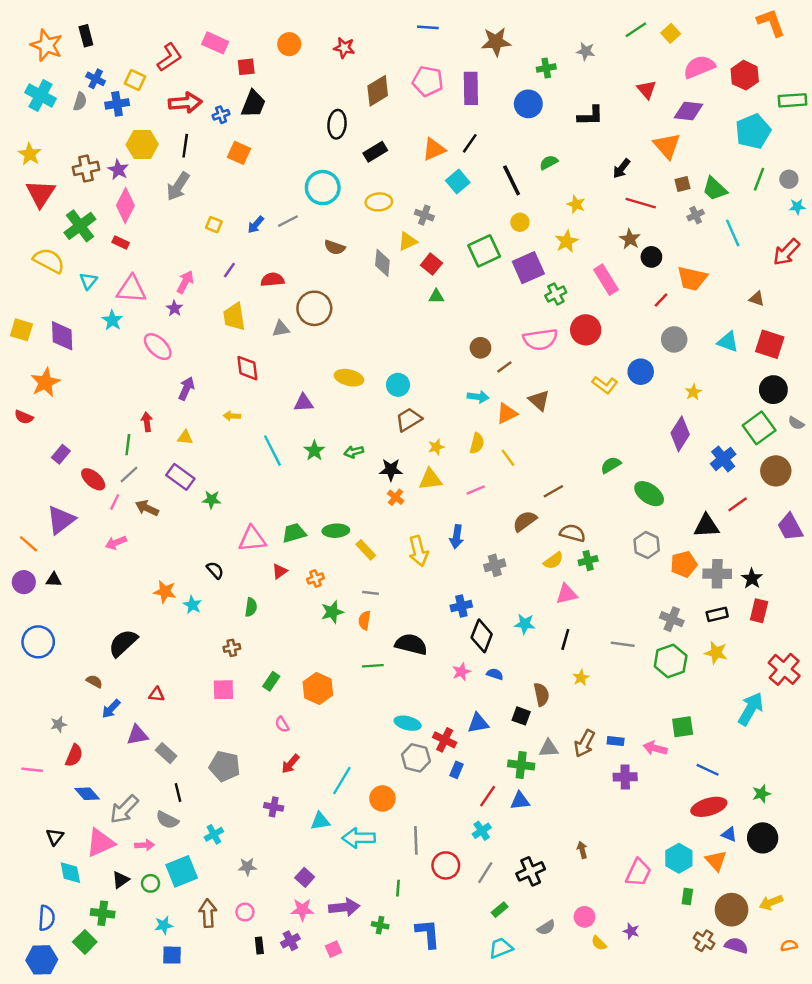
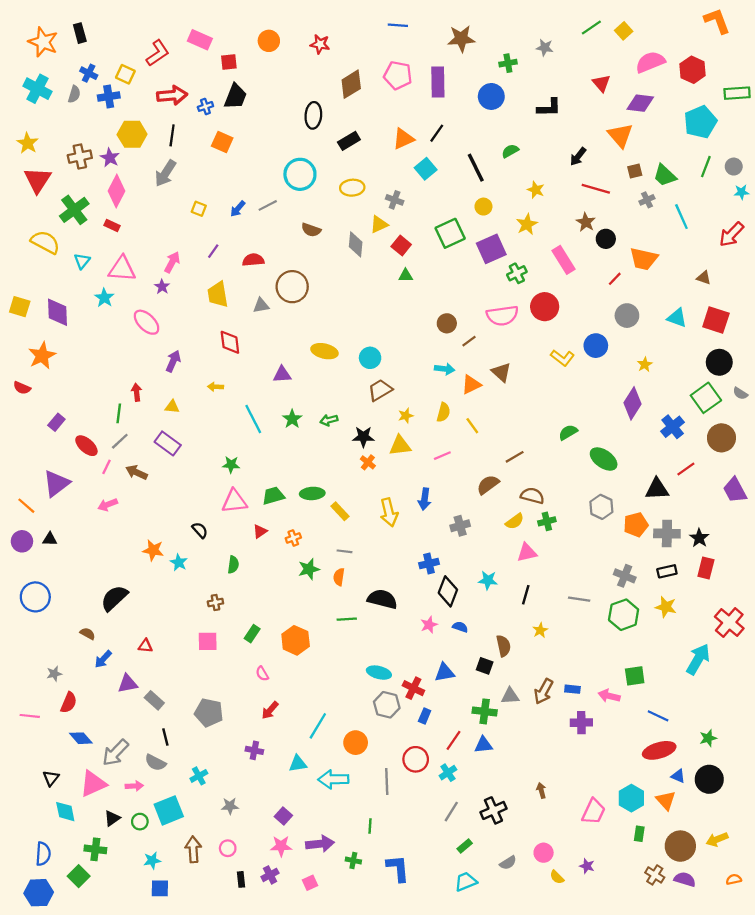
green star: (211, 500) -> (231, 465), moved
red circle: (446, 865) -> (416, 759), moved

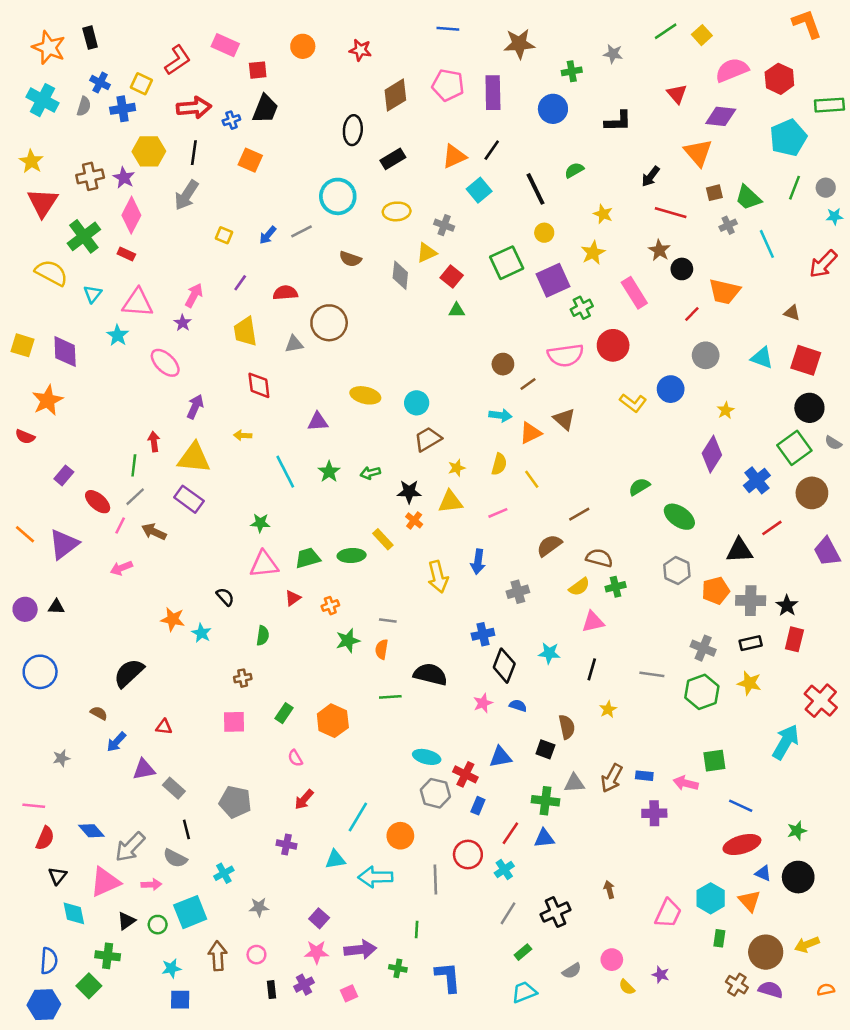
yellow triangle: (172, 407) -> (194, 458), size x2.0
orange line: (26, 506) -> (25, 534), moved
yellow rectangle: (340, 511) -> (383, 539), moved
red semicircle: (69, 703) -> (45, 838), moved

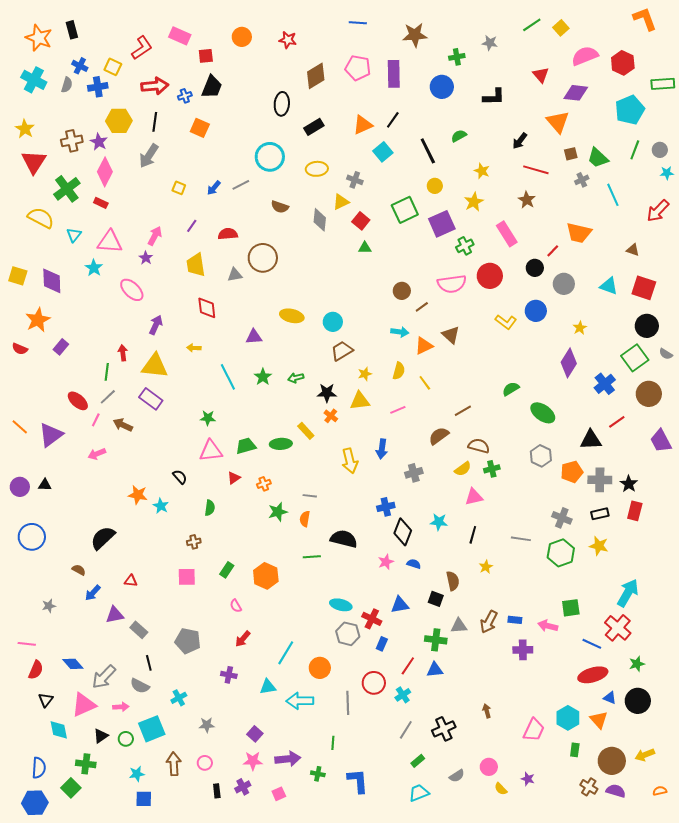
black circle: (682, 269) -> (535, 268), moved
purple rectangle: (64, 475) -> (61, 347), moved
red cross: (821, 701) -> (618, 628), moved

